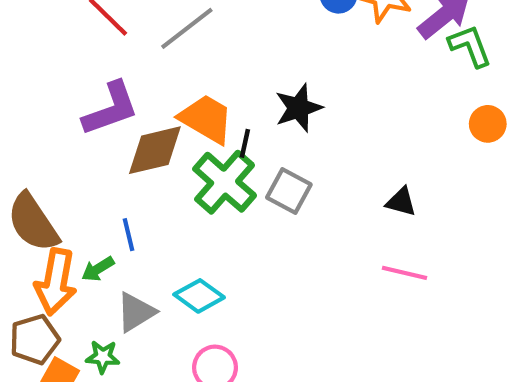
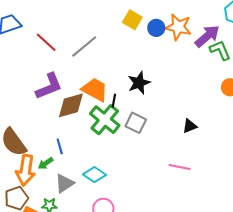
black triangle: (401, 202) -> (190, 126), turned -35
pink line: (405, 273) -> (180, 167), moved

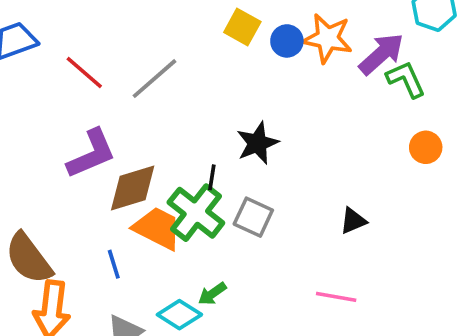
orange trapezoid: (95, 90) -> (157, 228), moved
green arrow: (46, 163) -> (212, 294), moved

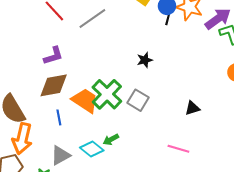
black star: (257, 143) -> (145, 60), size x0.7
purple L-shape: (91, 154) -> (53, 56), size x0.7
black line: (212, 177) -> (168, 18), moved
brown diamond: (133, 188) -> (54, 85), moved

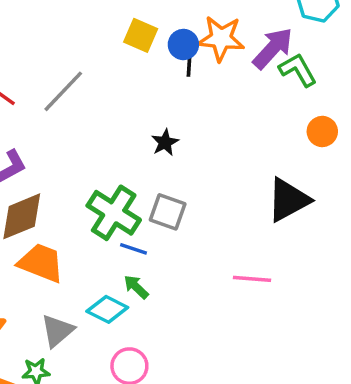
orange trapezoid: (85, 100) -> (41, 263), moved
black triangle: (192, 108) -> (288, 200), moved, size x1.8
blue line: (59, 117) -> (133, 249), moved, turned -49
green arrow: (111, 140) -> (136, 287), turned 84

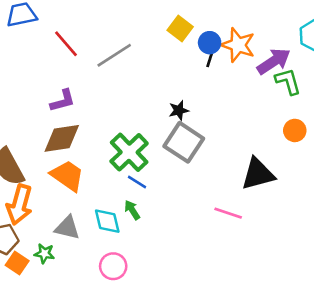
gray square: (168, 212) -> (184, 142), moved, size x1.4
pink line: (252, 279) -> (228, 213), moved
cyan diamond: (107, 309) -> (107, 221), turned 36
gray triangle: (57, 331) -> (67, 228), turned 40

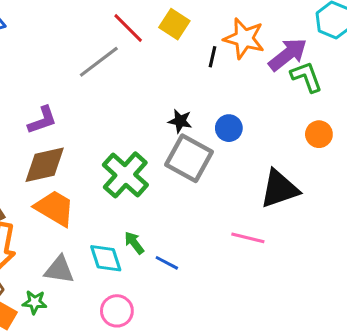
blue circle: (210, 43) -> (229, 128), moved
red line: (66, 44) -> (128, 28), moved
black star: (179, 110) -> (180, 121), turned 30
blue line: (137, 182) -> (167, 263), moved

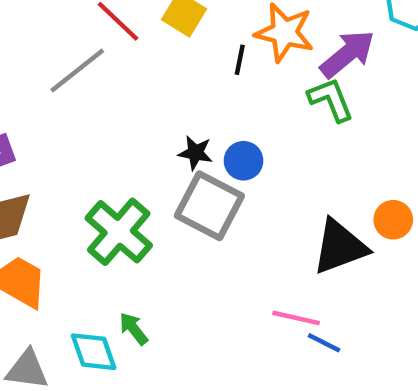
green L-shape: (307, 77) -> (331, 100), moved
blue circle: (229, 128) -> (244, 161), moved
orange circle: (319, 134) -> (393, 220), moved
blue line: (167, 263) -> (324, 343), moved

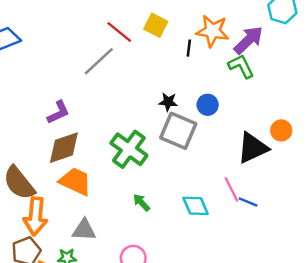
blue circle: (244, 161) -> (208, 105), moved
pink line: (296, 318) -> (231, 189), turned 55
cyan diamond: (93, 352) -> (196, 206), moved

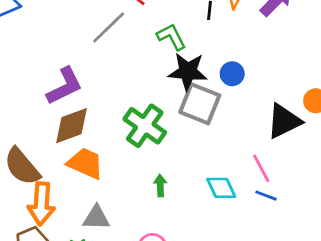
green L-shape: (241, 66) -> (171, 37), moved
black star: (168, 102) -> (188, 71), size x1.8
purple L-shape: (58, 112) -> (65, 86), size x1.4
blue line: (248, 202) -> (266, 196), moved
green arrow: (141, 203) -> (160, 185), turned 42

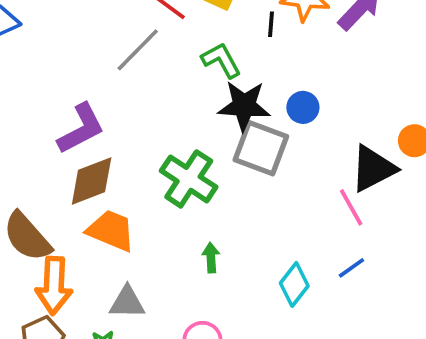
pink line: (261, 168) -> (351, 207), moved
cyan diamond: (221, 188) -> (294, 284), moved, turned 64
blue line: (266, 196) -> (351, 268), turned -55

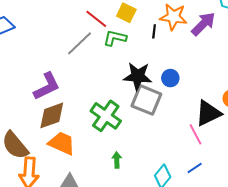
green L-shape: (221, 60) -> (115, 38), moved, turned -50

